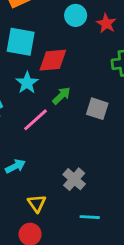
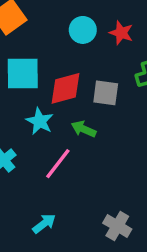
green arrow: (61, 96) -> (84, 129), turned -102
gray square: (97, 109) -> (106, 93), moved

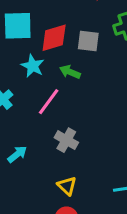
cyan arrow: (44, 224) -> (17, 154), moved
gray cross: (117, 226) -> (66, 140), moved

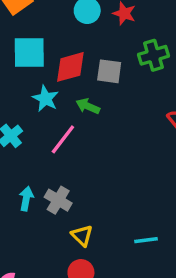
gray cross: (66, 140) -> (58, 200), moved
cyan arrow: (17, 154) -> (26, 199), turned -42

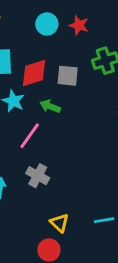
gray cross: (58, 200) -> (38, 176), moved
yellow triangle: (82, 236) -> (59, 223), moved

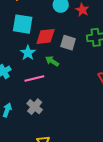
pink line: (30, 136) -> (34, 79), turned 30

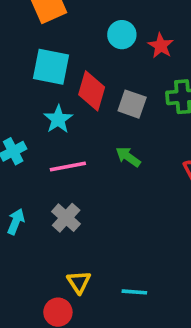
red diamond: (46, 36) -> (92, 91), turned -70
green arrow: (52, 61) -> (128, 157), moved

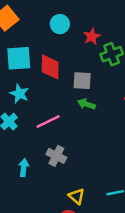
red star: (161, 46) -> (92, 36), moved, turned 30
gray square: (132, 104) -> (82, 81), moved
cyan star: (58, 119) -> (19, 94), moved

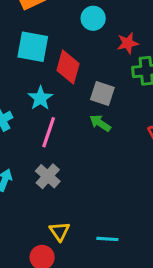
cyan star: (19, 94) -> (40, 98), moved
pink line: (48, 122) -> (49, 132), turned -60

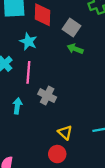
gray square: (102, 93) -> (71, 27), turned 30
pink line: (49, 132) -> (28, 72), moved

